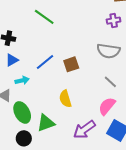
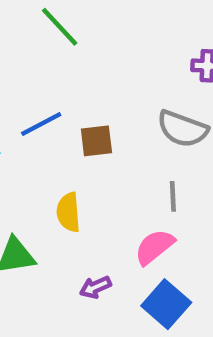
gray line: (110, 82) -> (173, 196), turned 32
purple arrow: (84, 130) -> (95, 287), size x0.6

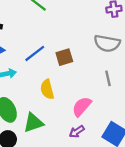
yellow semicircle: (68, 212) -> (47, 89), moved
pink semicircle: (154, 247) -> (82, 106), moved

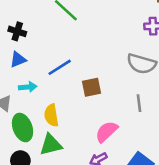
brown square: (64, 57) -> (92, 87), moved
yellow semicircle: (47, 89) -> (51, 115), moved

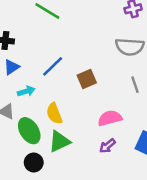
pink semicircle: (107, 132) -> (110, 118), turned 40

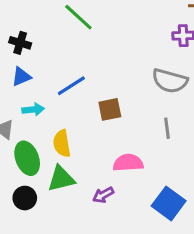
purple arrow: (107, 146) -> (103, 195), moved

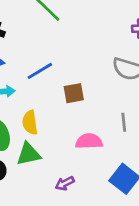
gray line: (167, 128) -> (124, 122), moved
purple arrow: (103, 195) -> (65, 183), moved

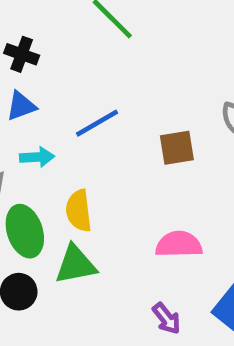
brown square: (74, 93) -> (177, 148), moved
purple arrow: (65, 183) -> (167, 318), moved, turned -102

